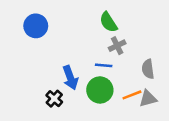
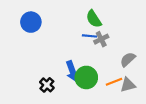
blue line: (104, 65) -> (89, 36), moved
gray semicircle: (148, 69) -> (128, 59), turned 56
blue arrow: (70, 78) -> (72, 71), moved

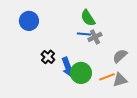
black cross: (47, 85) -> (48, 57), moved

